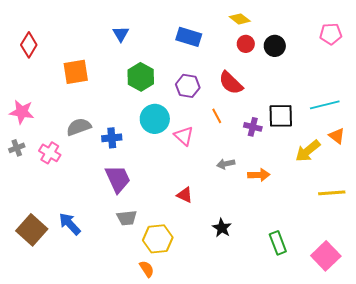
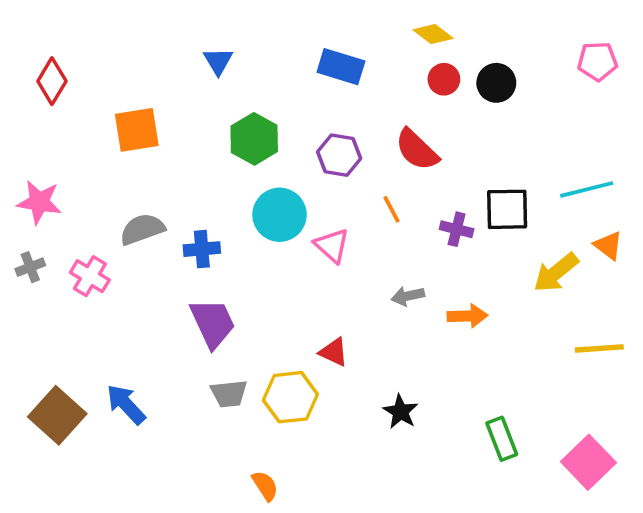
yellow hexagon: (158, 239) -> (290, 397), moved

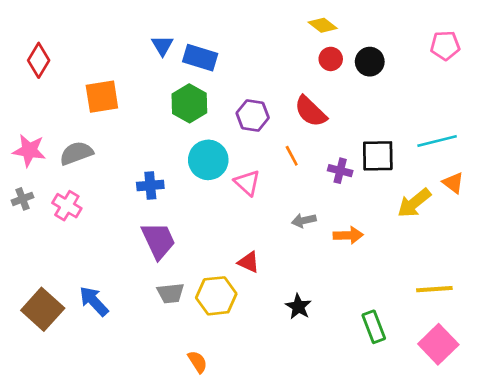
blue rectangle: (341, 67) -> (200, 58), moved
gray semicircle: (142, 229) -> (76, 153), moved
yellow line: (599, 348) -> (434, 289), moved

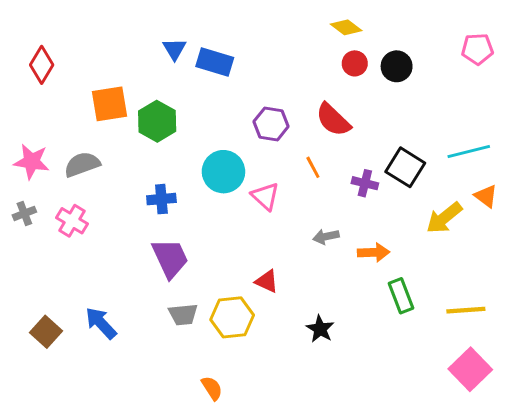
green hexagon: (189, 103) -> (157, 121), moved
black square: (378, 156) -> (405, 167), turned 33
brown square: (43, 309) -> (46, 332), size x0.7
green rectangle: (374, 327) -> (401, 296), moved

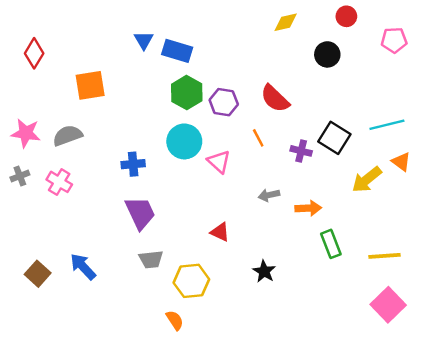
yellow diamond: (346, 27) -> (286, 22), turned -50
red circle: (355, 63) -> (346, 16), moved
green hexagon: (157, 121) -> (187, 93), moved
yellow hexagon: (232, 317) -> (191, 281), moved

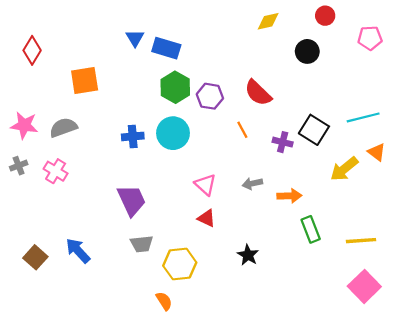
pink triangle: (219, 162) -> (205, 185), moved
blue cross: (133, 164) -> (133, 136), moved

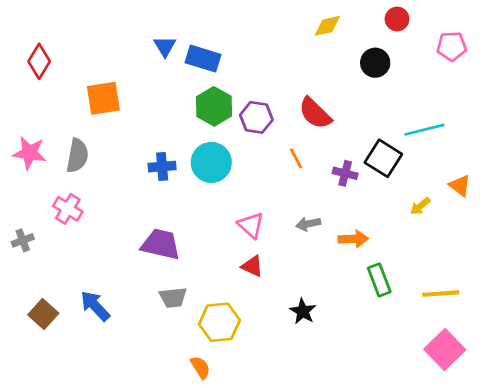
cyan line: (363, 117) -> (424, 130), moved
gray semicircle: (63, 128) -> (77, 156), turned 120
gray cross: (19, 166) -> (23, 240), moved
yellow arrow: (344, 169) -> (420, 206), size x0.6
purple trapezoid: (132, 200) -> (161, 244), turned -52

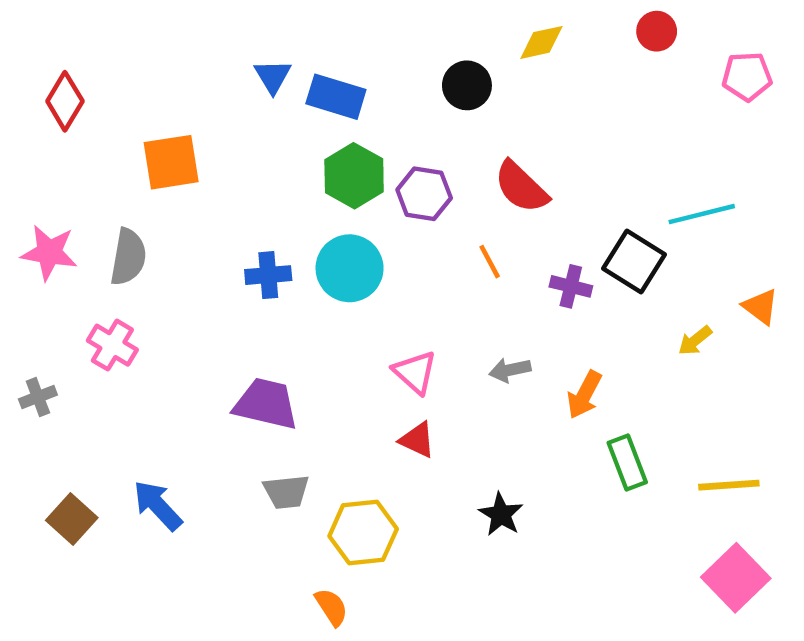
black circle: (375, 63) -> (467, 85), moved
orange arrow: (353, 239) -> (584, 395), turned 120

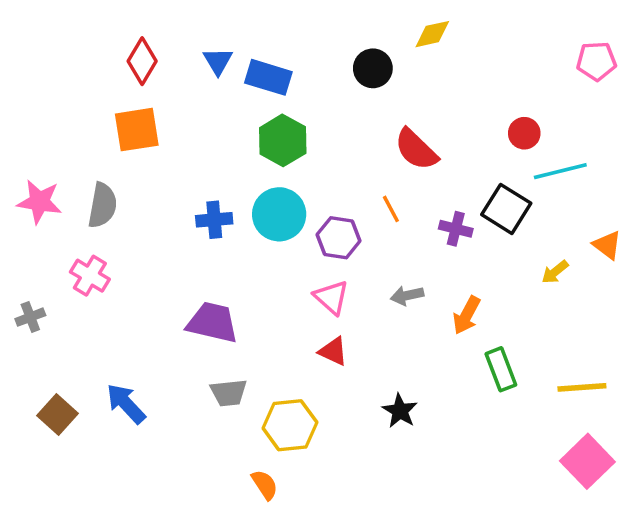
red circle: (657, 31) -> (524, 133), moved
red diamond: (65, 101) -> (142, 61), moved
purple hexagon: (424, 194) -> (339, 238), moved

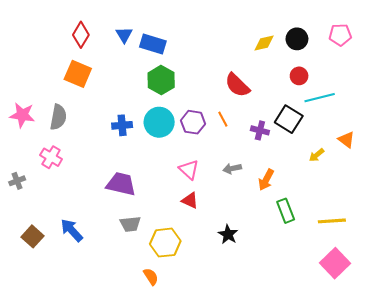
yellow diamond: (432, 34) -> (264, 43), moved
black circle: (373, 68) -> (297, 39), moved
orange square: (137, 130) -> (78, 74), turned 32
purple hexagon: (339, 238) -> (193, 122), moved

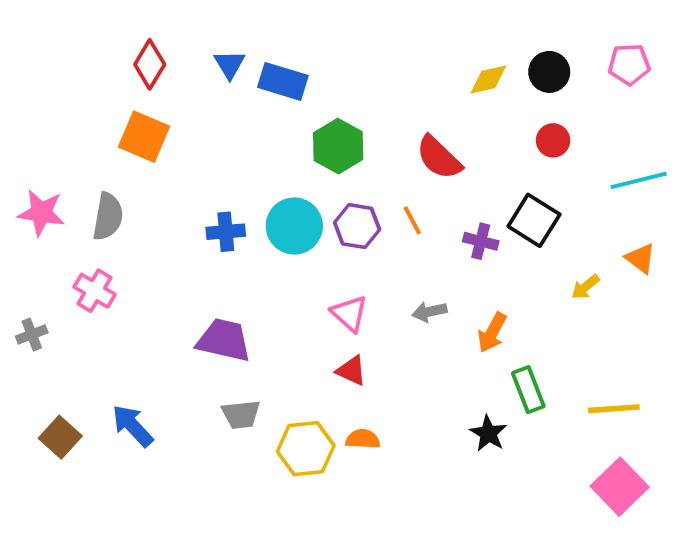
green hexagon: (161, 80) -> (338, 146), moved
cyan line: (320, 98) -> (639, 180), moved
black star: (228, 234) -> (488, 433), moved
orange semicircle: (151, 277) -> (363, 439), moved, turned -54

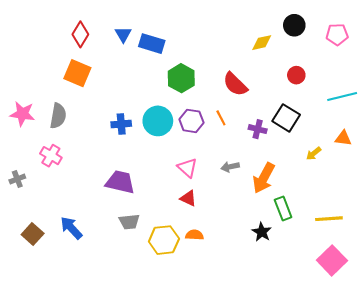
black circle: (549, 72) -> (294, 25), moved
orange triangle: (641, 258) -> (343, 138), turned -30
orange arrow: (492, 333) -> (264, 178), size x1.4

